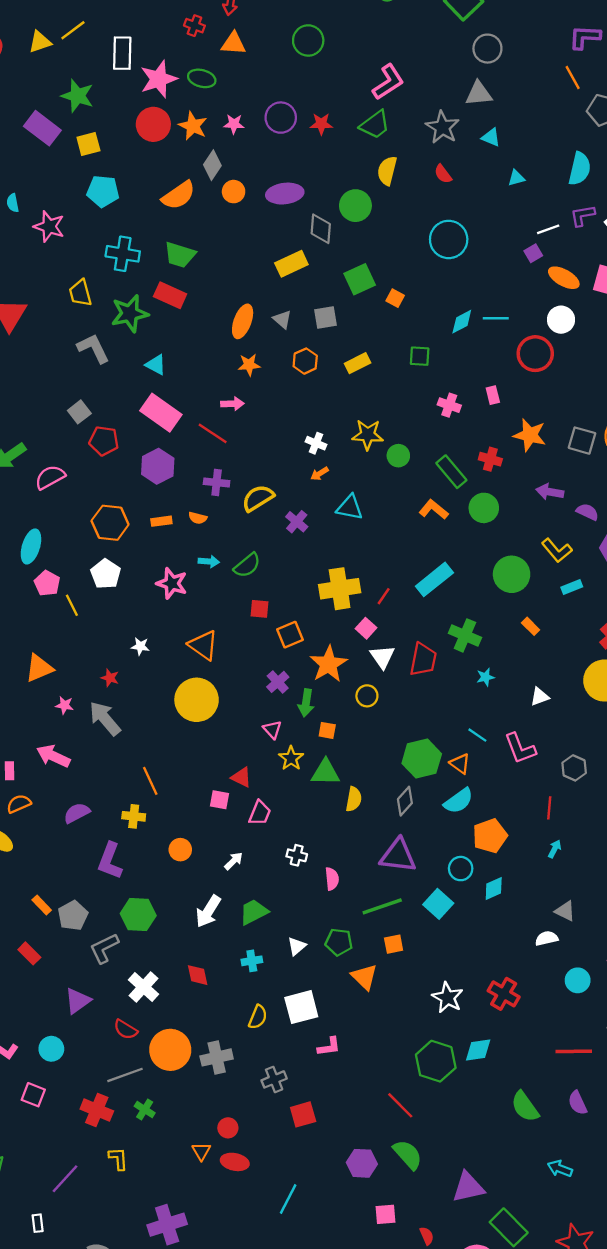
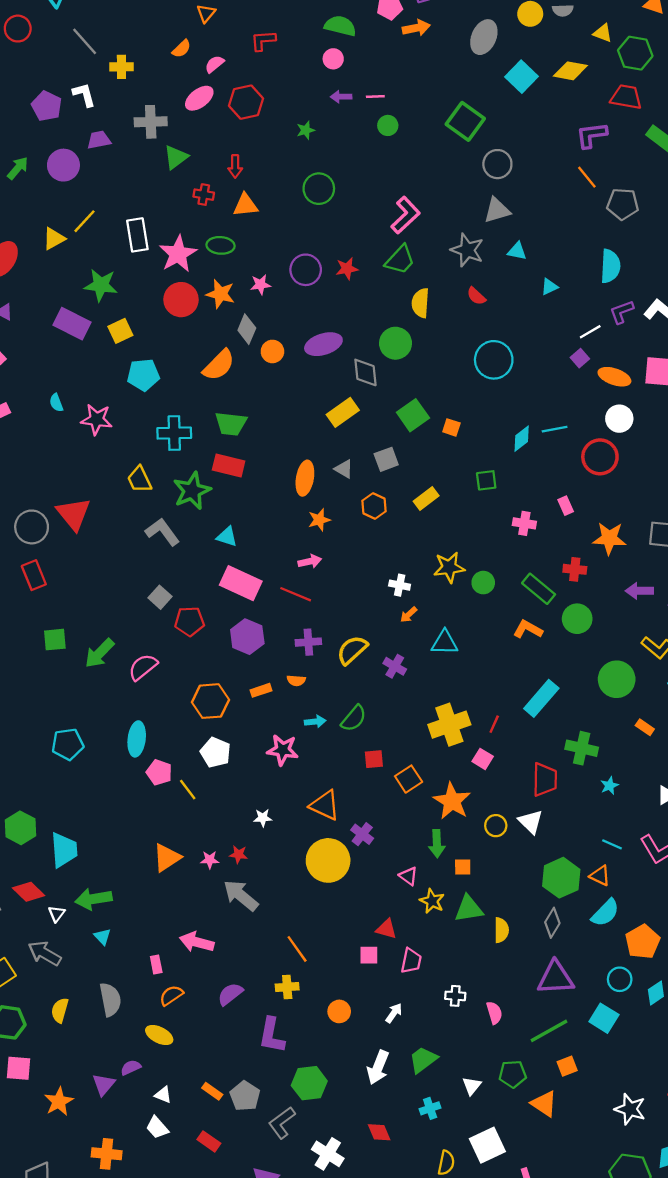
white triangle: (382, 657) -> (531, 822), moved
purple cross: (278, 682) -> (362, 834), moved
pink star: (65, 705) -> (210, 860), moved

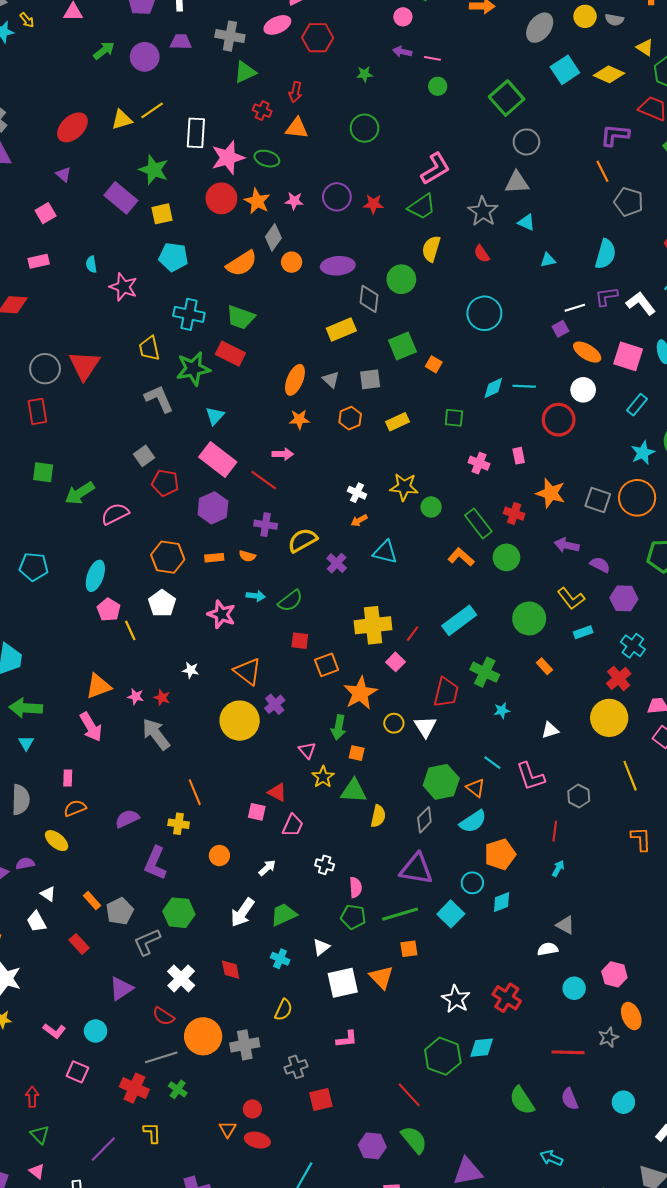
cyan triangle: (227, 537) -> (215, 416), turned 42
pink arrow: (197, 942) -> (91, 727), moved, turned -148
green pentagon: (513, 1074) -> (353, 917), moved
cyan cross: (430, 1108) -> (280, 959), turned 30
white square: (487, 1145) -> (343, 983), moved

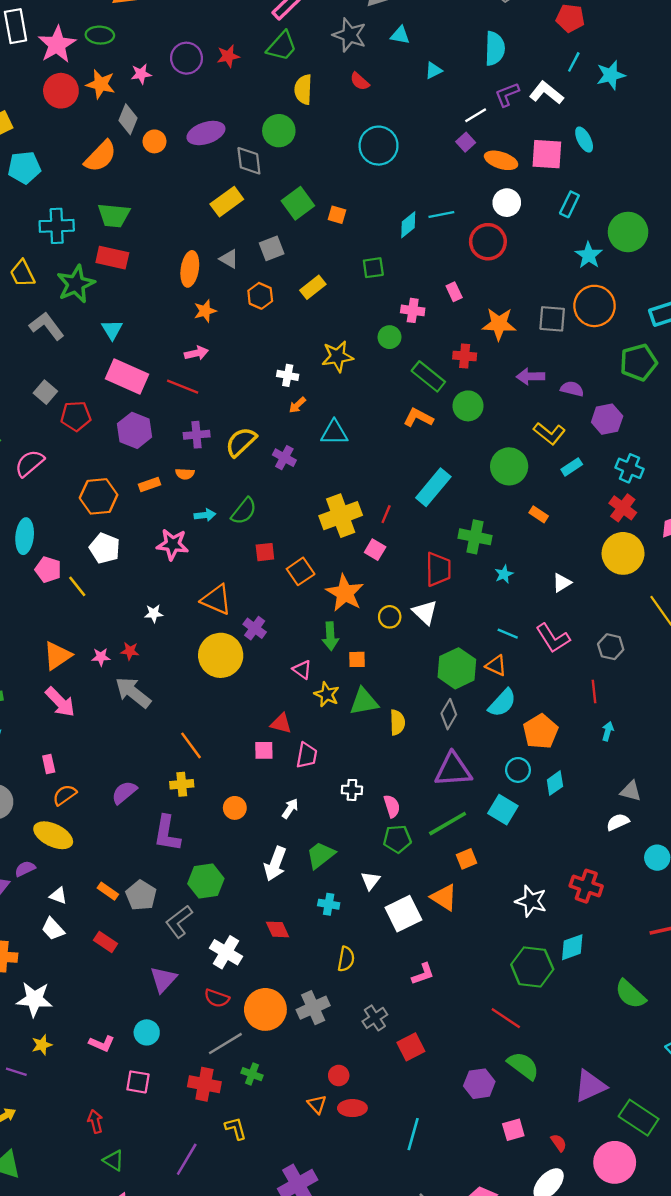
green circle: (431, 507) -> (389, 337), moved
yellow ellipse: (57, 841) -> (53, 835), size x1.4

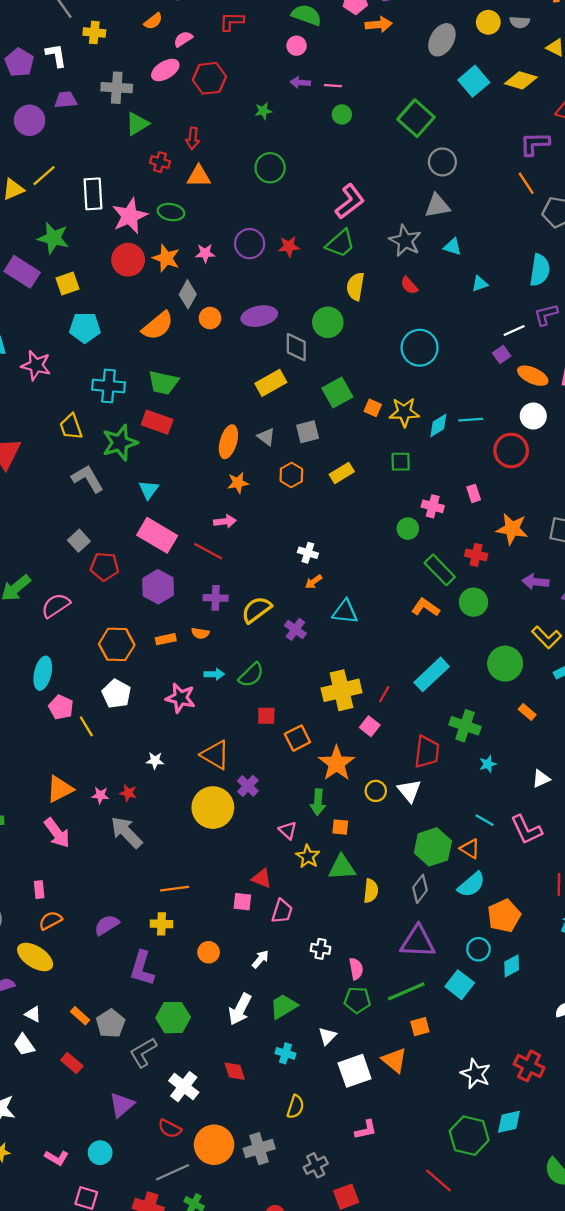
yellow star: (337, 356) -> (404, 412), moved
orange line: (191, 745) -> (175, 889), turned -68

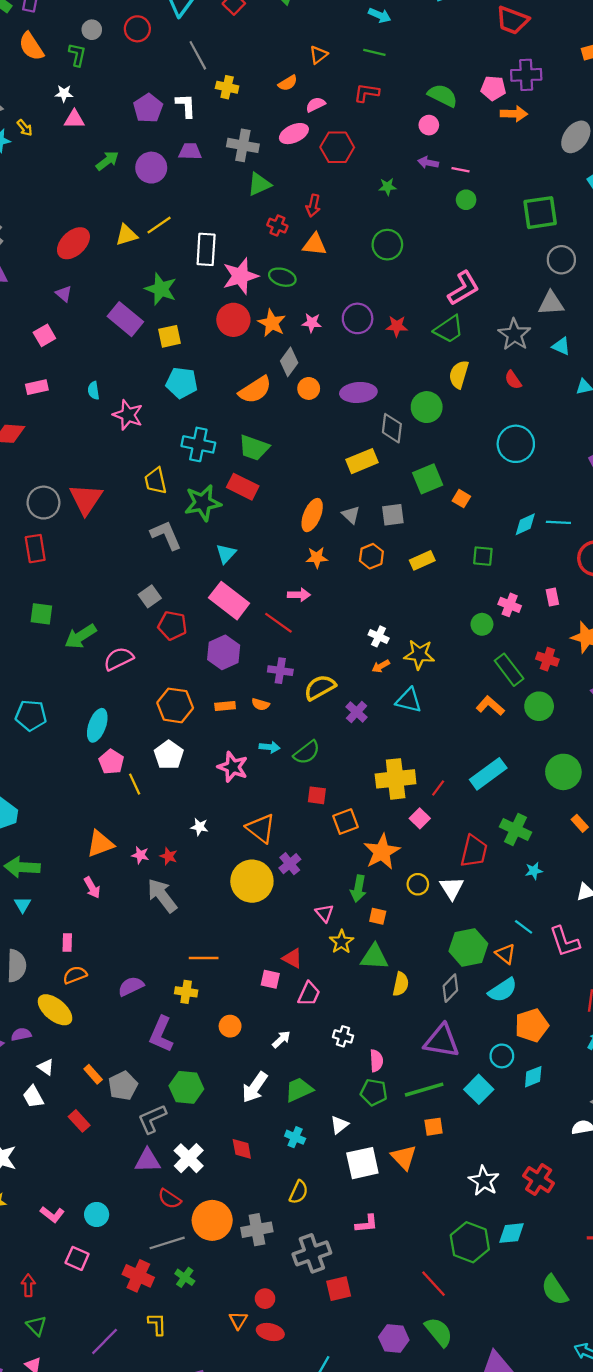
green square: (416, 118) -> (540, 213), turned 33
yellow star: (404, 412) -> (419, 655), moved
pink arrow: (57, 833) -> (92, 888), size x0.7
purple triangle: (122, 1105) -> (148, 1161), moved, turned 32
gray cross: (316, 1165) -> (312, 1253), size x1.5

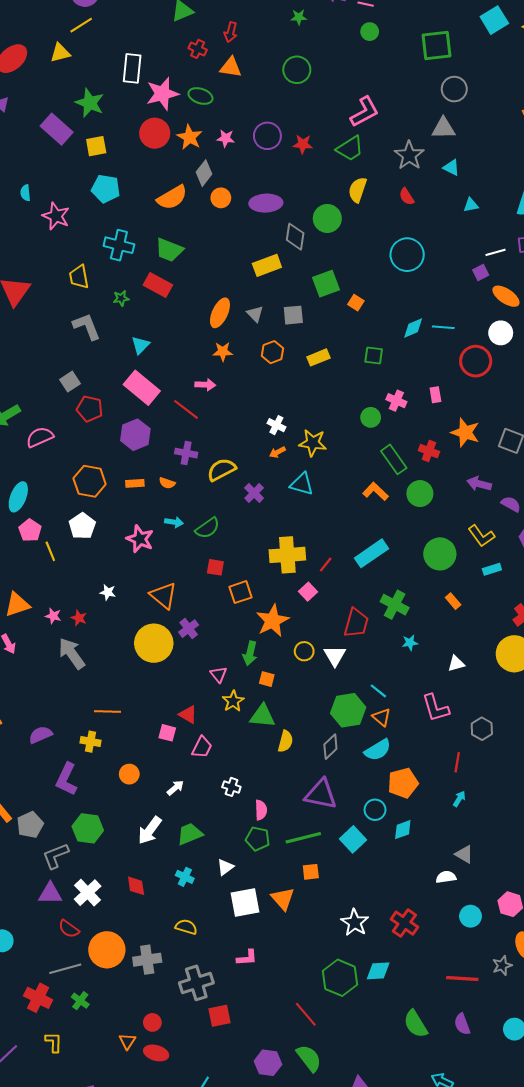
yellow line: (159, 225) -> (81, 25), moved
green star: (203, 503) -> (121, 298), size x0.5
cyan line: (524, 927) -> (378, 691), moved
yellow semicircle: (299, 1192) -> (186, 927), turned -100

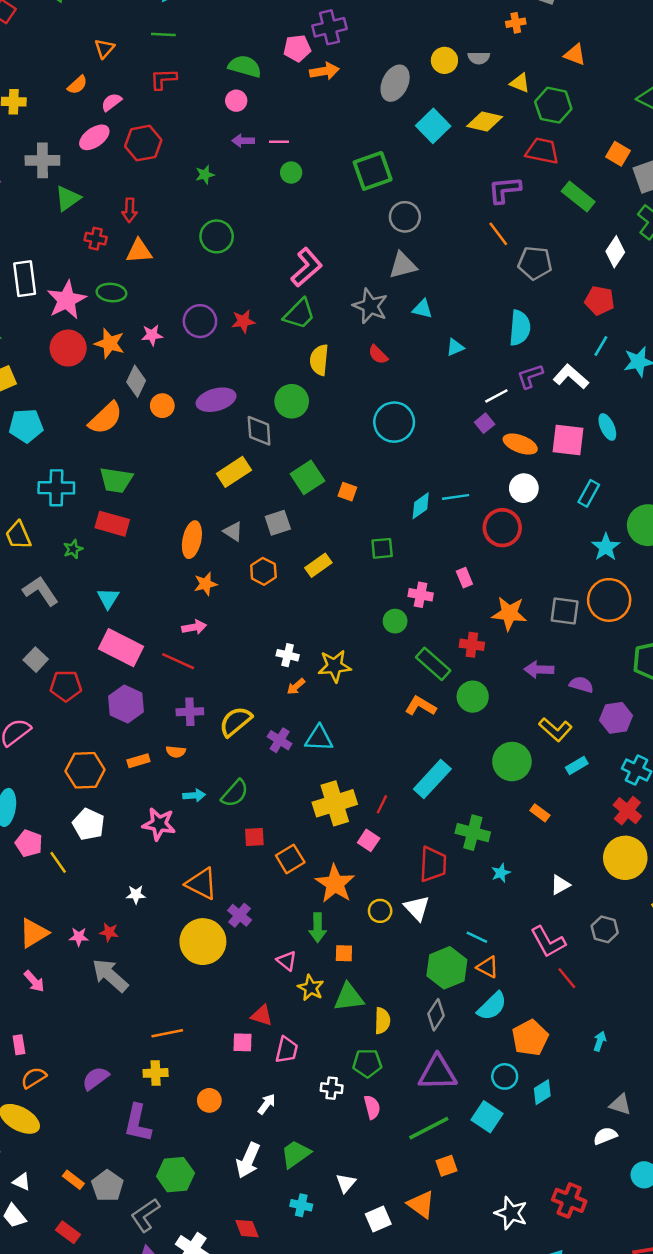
cyan triangle: (302, 484) -> (319, 738), moved
gray hexagon: (482, 729) -> (605, 929), moved
red line: (457, 762) -> (567, 978), moved, turned -36
green pentagon: (258, 839) -> (367, 1063), moved
white square: (245, 903) -> (378, 1219), size x0.7

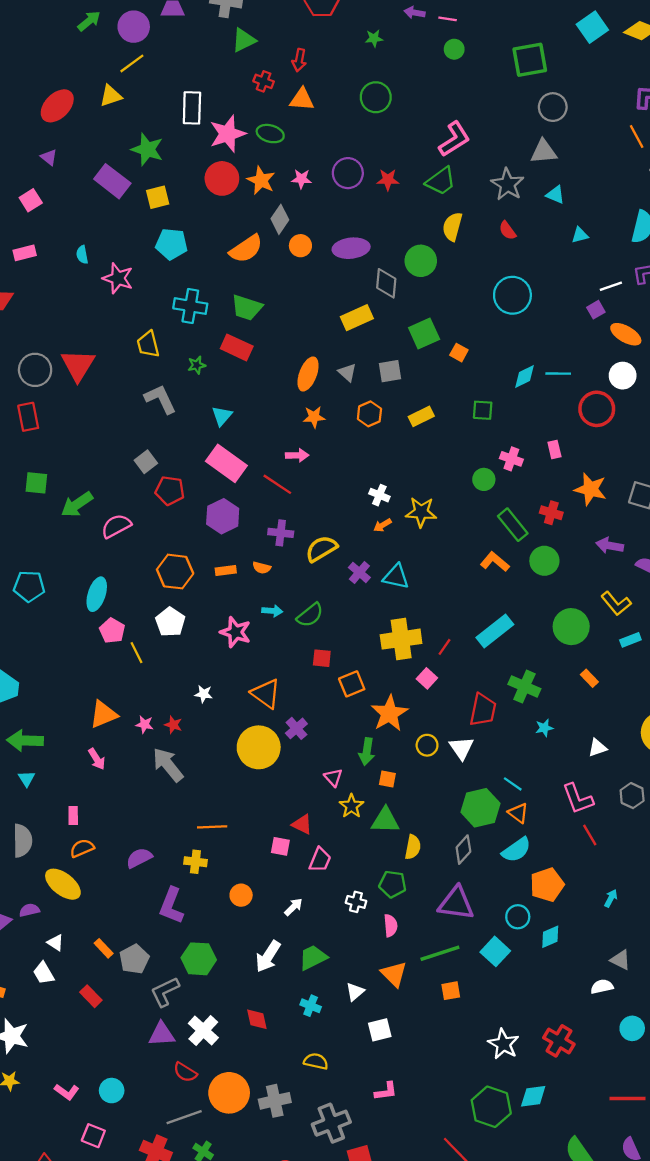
orange triangle: (421, 1204) -> (394, 974), moved

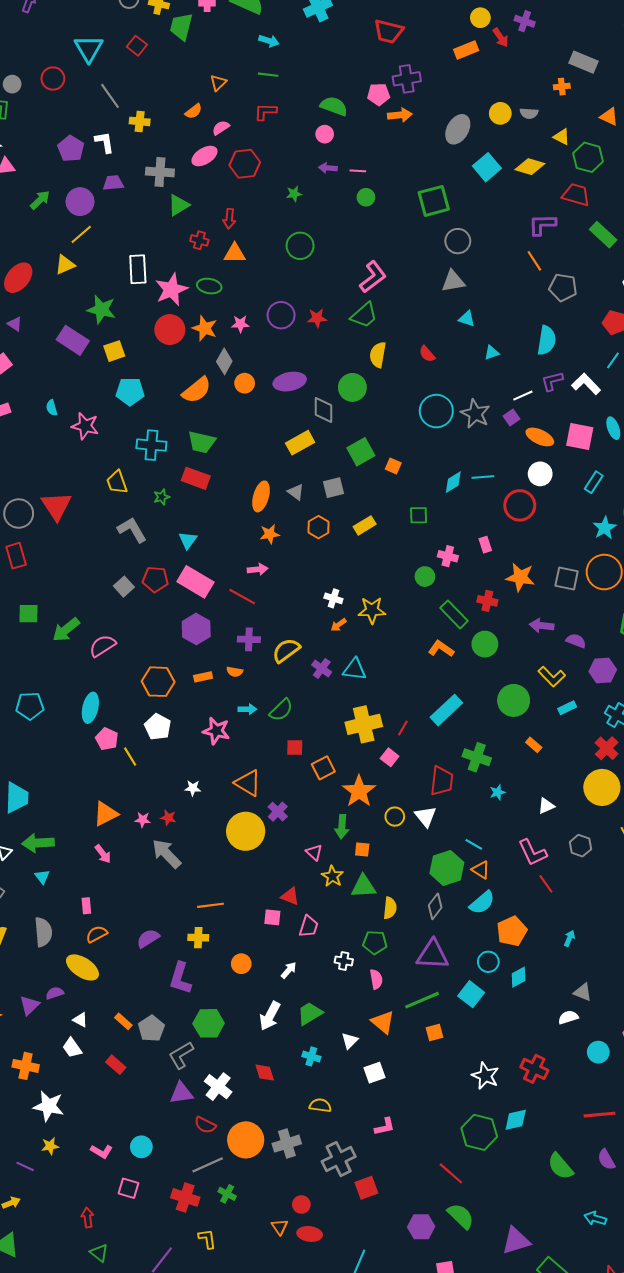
gray star: (507, 184) -> (475, 414), moved
red pentagon: (170, 491) -> (155, 579), moved

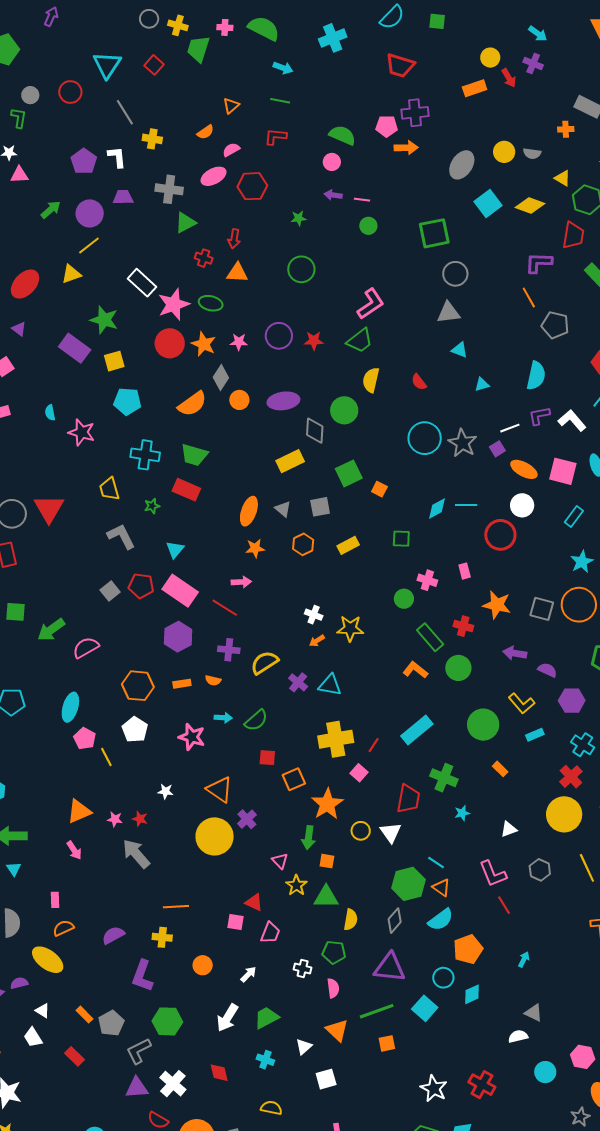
red trapezoid: (576, 195) -> (573, 235), turned 80
white rectangle: (138, 269) -> (142, 283), turned -48

